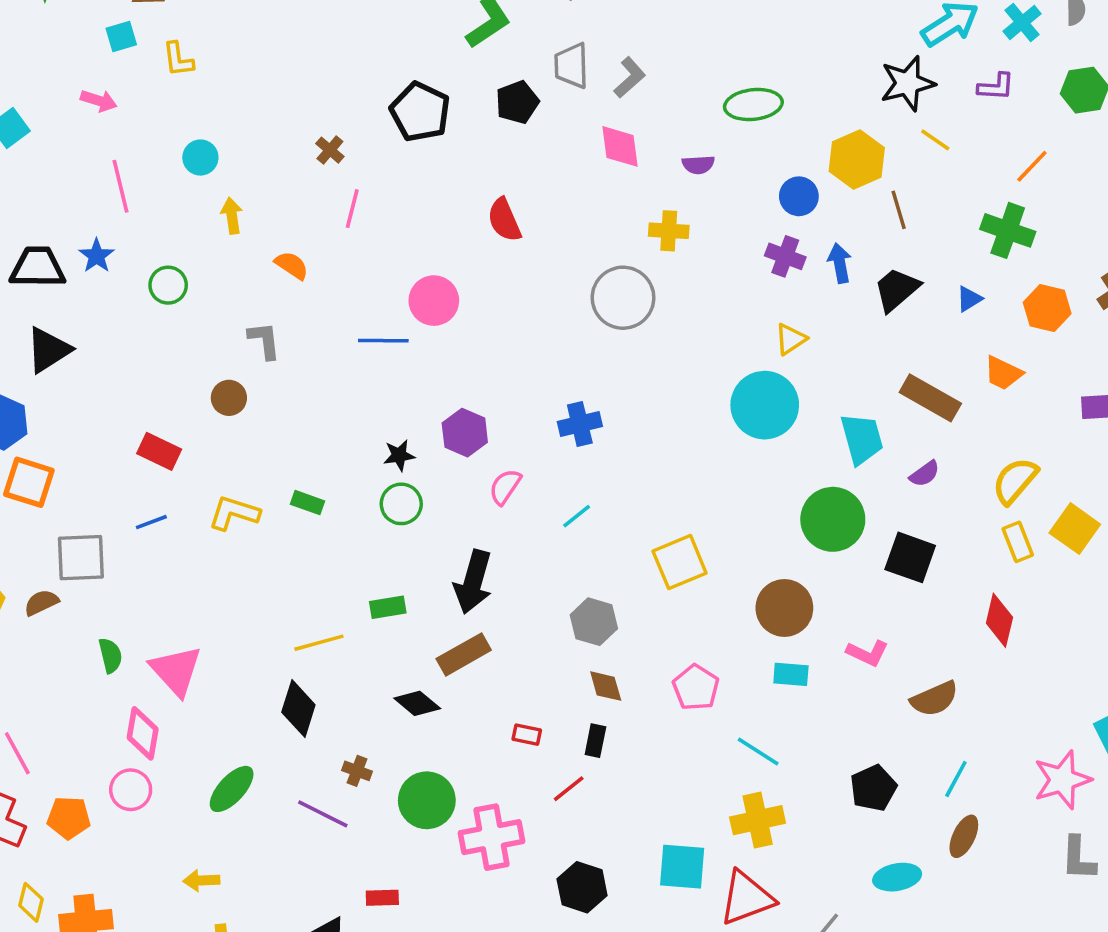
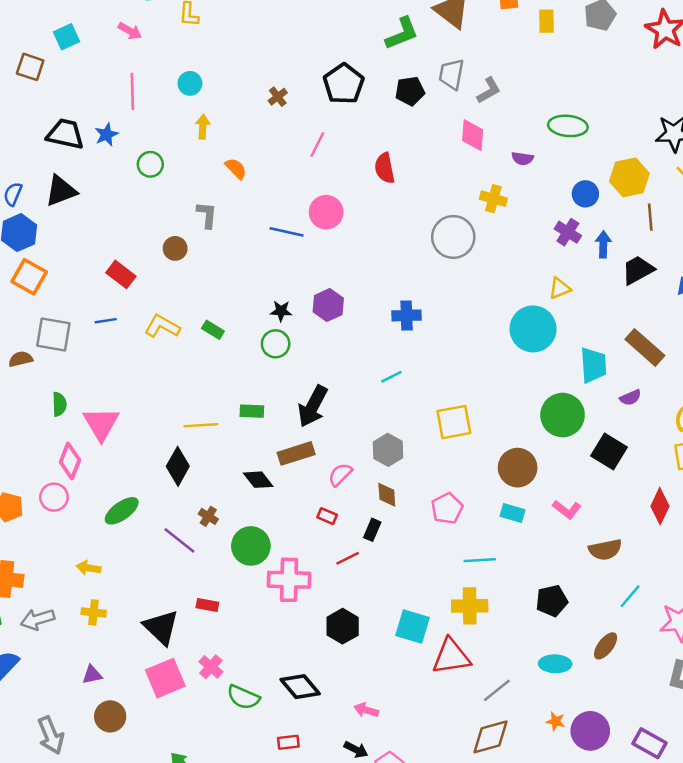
pink line: (352, 209) -> (317, 144), moved
pink semicircle: (505, 487) -> (340, 474), moved
cyan line: (758, 752) -> (480, 560), turned -48
cyan line: (956, 779) -> (630, 596), moved

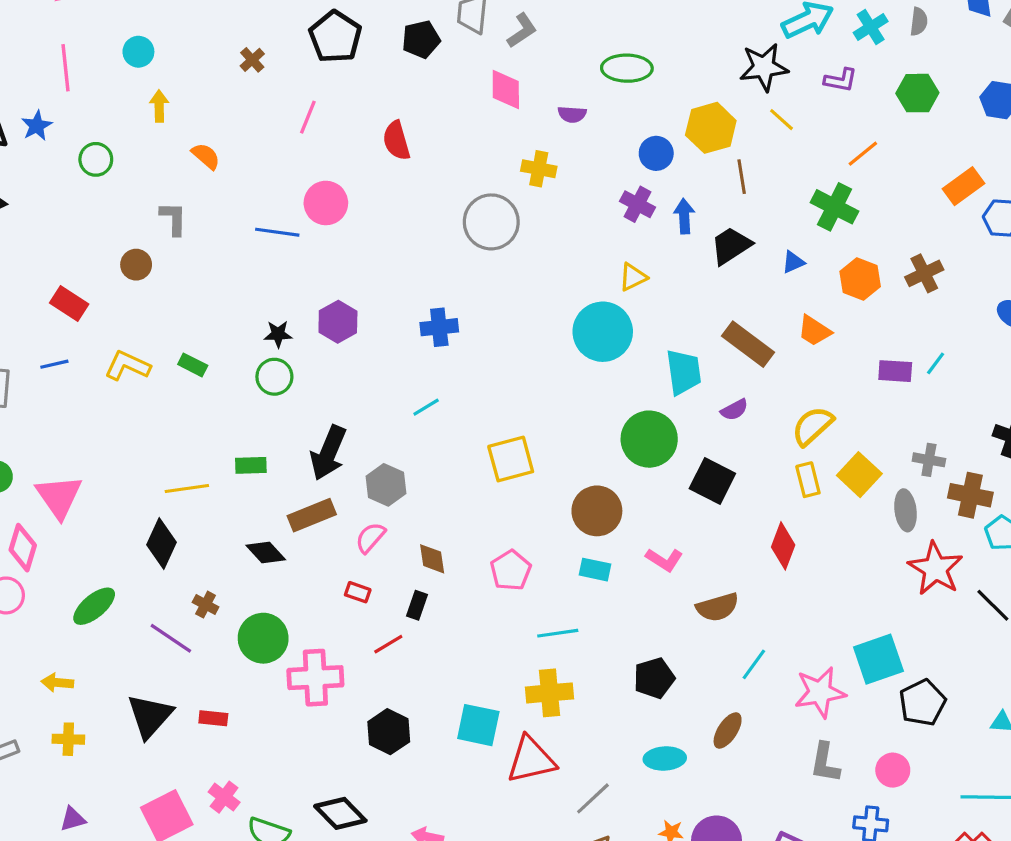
gray hexagon: (388, 450) -> (386, 485), moved
black triangle: (161, 627) -> (150, 716), moved, turned 33

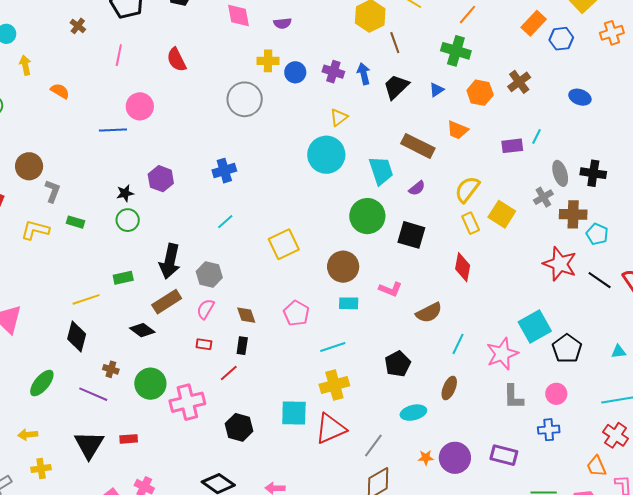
blue circle: (656, 153) -> (295, 72), moved
gray L-shape: (173, 219) -> (53, 191), moved, turned 30
brown circle: (136, 265) -> (29, 166), size x1.4
gray cross: (929, 460) -> (543, 197), turned -30
gray ellipse: (906, 510) -> (560, 173), moved

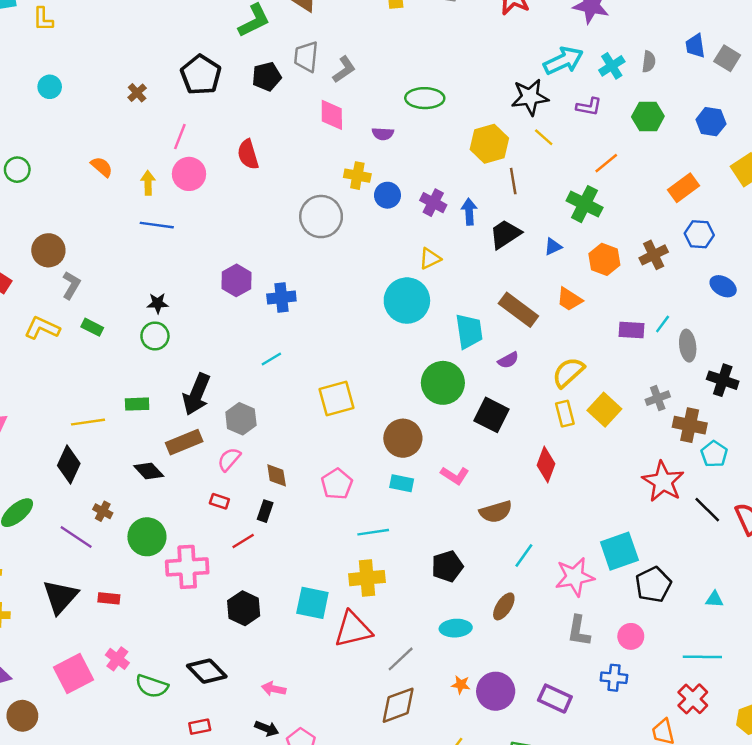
blue hexagon: (561, 39) -> (699, 234), moved
yellow arrow: (25, 65) -> (148, 183), moved
pink circle: (140, 106) -> (189, 174), moved
gray ellipse: (560, 173) -> (688, 346), moved
purple hexagon: (161, 179) -> (236, 280), moved

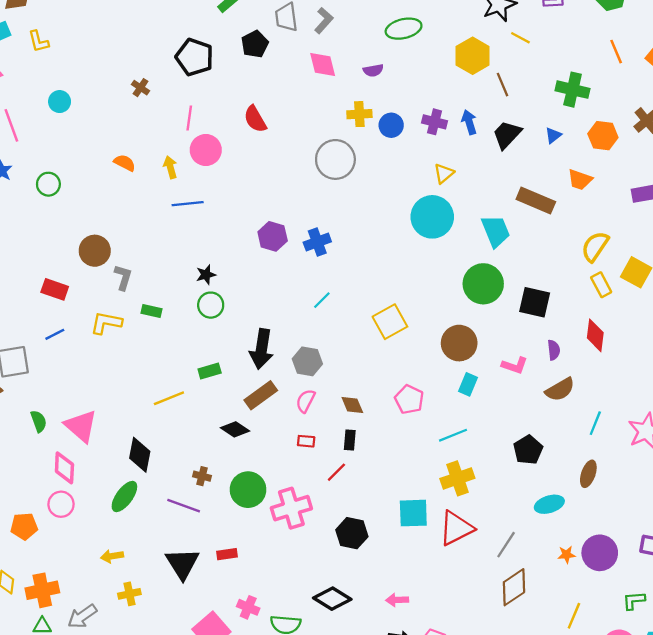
orange line: (606, 163) -> (616, 52), moved, turned -60
purple semicircle: (508, 360) -> (554, 350), moved, turned -54
black diamond: (69, 464) -> (140, 455), moved
cyan rectangle: (402, 483) -> (468, 384), turned -65

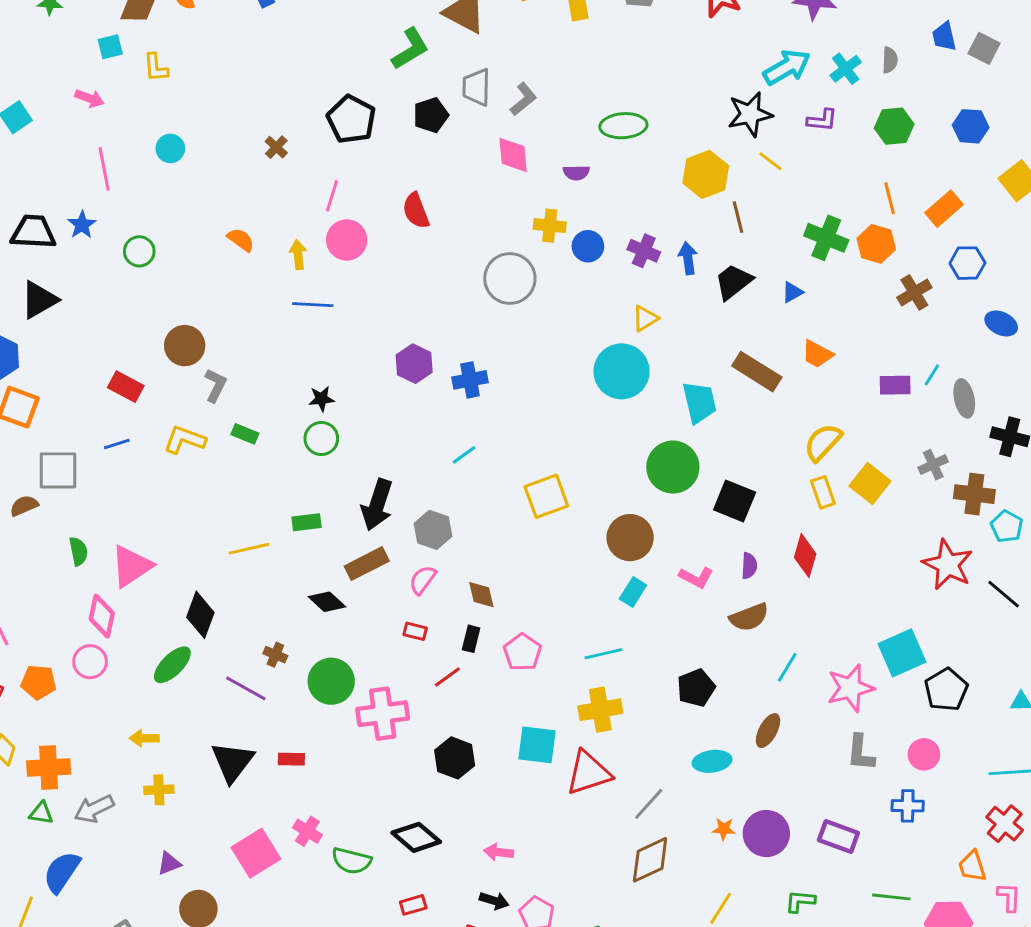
orange hexagon: (603, 136) -> (876, 244), moved
pink pentagon: (409, 399) -> (522, 652), moved
pink triangle: (81, 426) -> (131, 566), turned 36

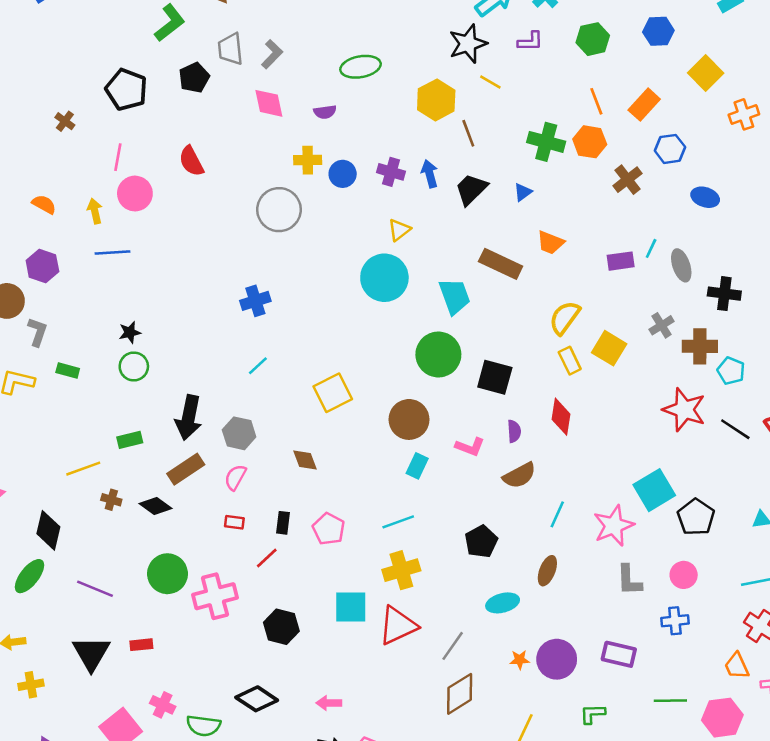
purple hexagon: (414, 364) -> (42, 266), moved
brown diamond: (481, 595) -> (305, 460), moved
brown cross: (275, 655) -> (111, 500), moved

